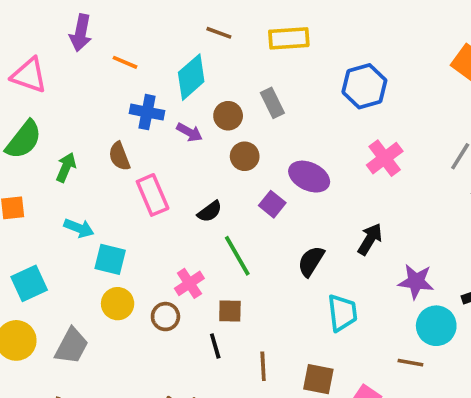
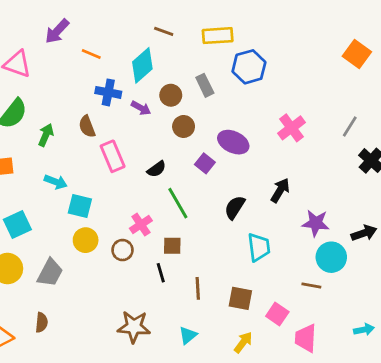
purple arrow: (81, 33) -> (57, 31), turned 32
blue hexagon: (364, 86) -> (249, 67), moved

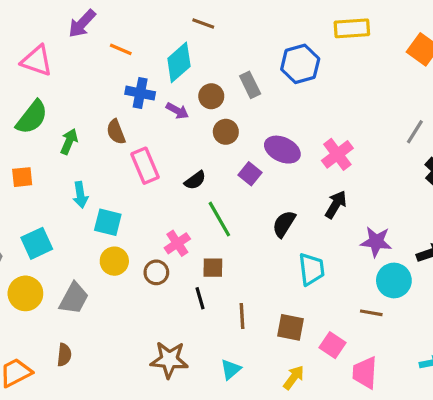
yellow rectangle: (218, 36) -> (352, 28), moved
pink cross: (292, 128) -> (337, 154), moved
cyan arrow: (56, 182) -> (80, 195), turned 60

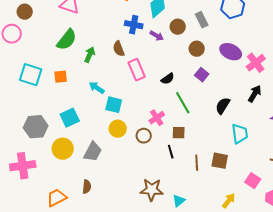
brown circle: (226, 132) -> (197, 49), moved
purple ellipse: (282, 150) -> (231, 52), moved
cyan arrow: (80, 195) -> (97, 88), turned 133
brown square: (290, 327) -> (220, 161), moved
cyan triangle: (231, 369) -> (179, 201), moved

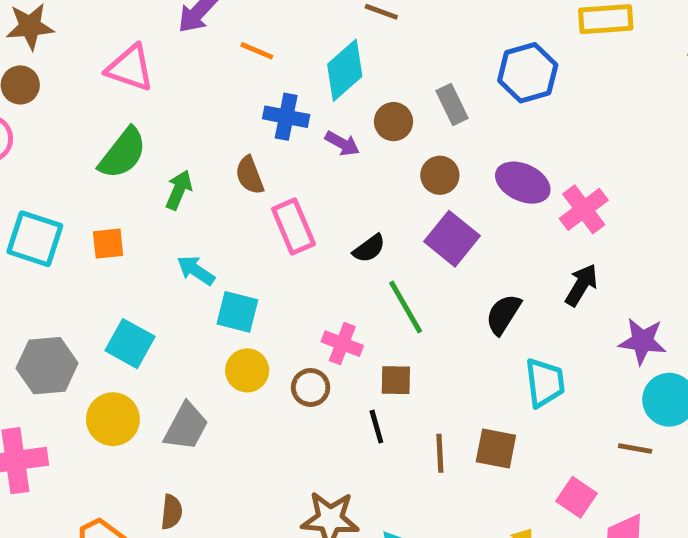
purple square: (202, 75) -> (452, 239), size x1.5
cyan square: (70, 118) -> (130, 344), turned -36
pink cross: (157, 118) -> (342, 344), turned -35

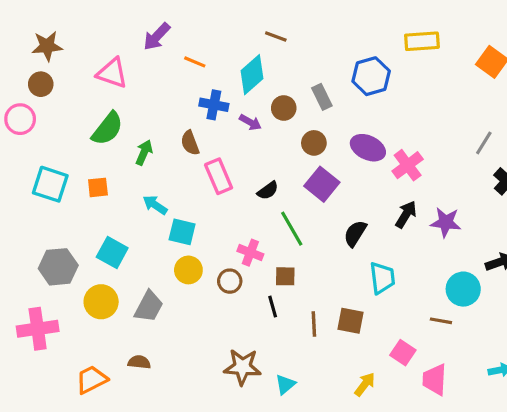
purple star: (642, 341) -> (446, 222), moved
brown semicircle: (171, 512) -> (139, 362), turned -90

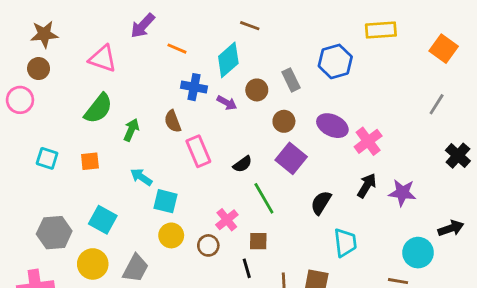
gray line: (484, 143) -> (437, 104), moved
cyan square: (50, 184) -> (47, 158), size x0.7
pink cross: (250, 253) -> (227, 220), turned 30

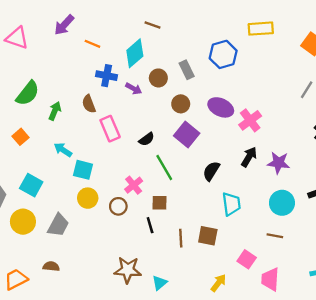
pink triangle: (103, 59) -> (17, 38), moved
orange square: (90, 161) -> (21, 137), turned -35
cyan circle: (418, 253) -> (282, 203), moved

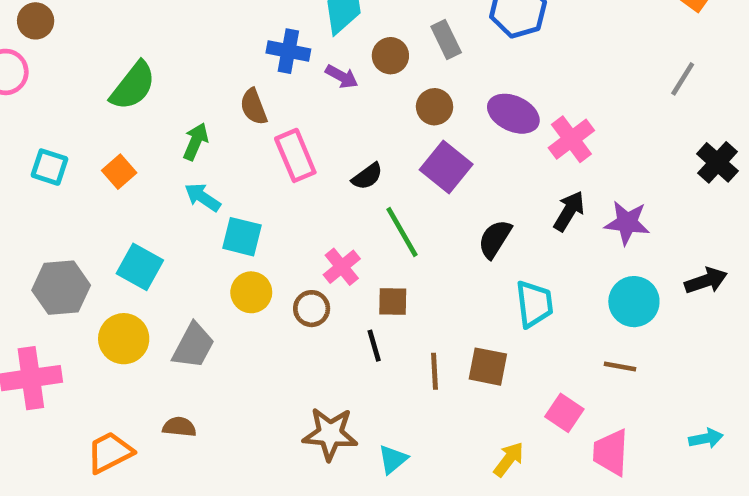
green arrow: (55, 111) -> (196, 142), moved

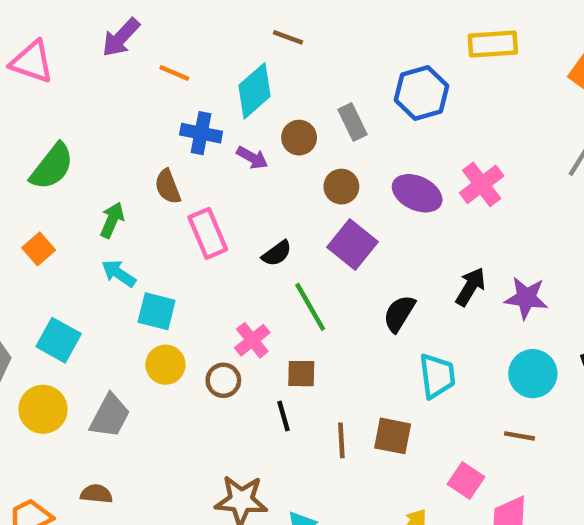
pink cross: (571, 139) -> (482, 184), moved

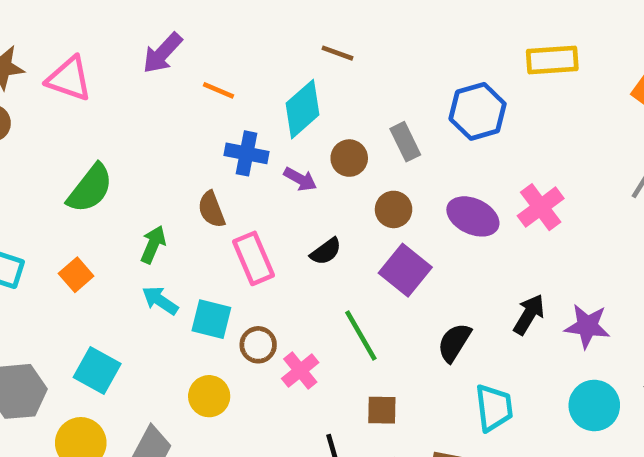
black semicircle: (277, 253) -> (326, 251), moved
cyan square: (157, 311) -> (211, 319), moved
brown square: (301, 374) -> (382, 410), moved
brown circle: (223, 380) -> (258, 345), moved

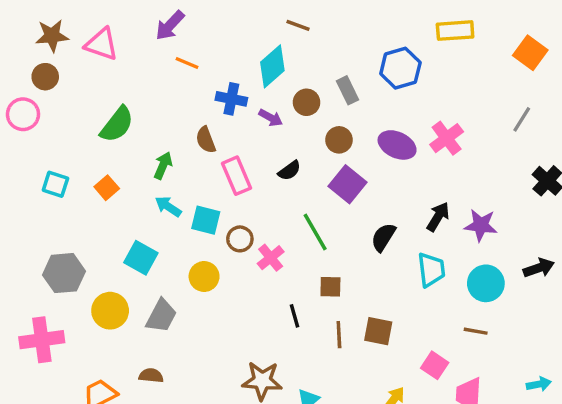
orange line: (218, 90) -> (187, 63), moved
cyan square: (97, 370) -> (141, 258), moved
cyan trapezoid: (494, 408) -> (431, 270), moved

